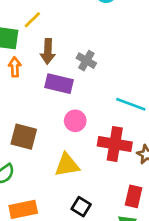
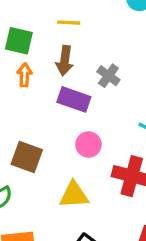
yellow line: (32, 20) -> (69, 23), moved, turned 42

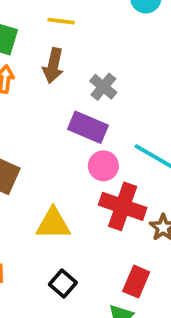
purple rectangle: (74, 99) -> (88, 127), moved
pink circle: (88, 145) -> (103, 166), moved

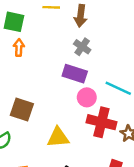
brown arrow: (53, 66) -> (81, 16), moved

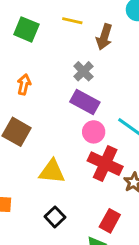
gray cross: (82, 47) -> (83, 71), moved
orange arrow: (19, 48) -> (24, 84), moved

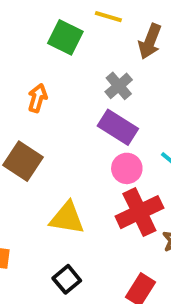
green square: (26, 29) -> (65, 37), moved
red cross: (105, 164) -> (139, 212), turned 36

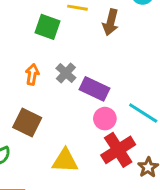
gray cross: (119, 86) -> (66, 73), moved

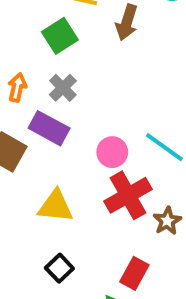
green square: (47, 27) -> (60, 36), moved, turned 35
purple rectangle: (94, 89) -> (49, 128), moved

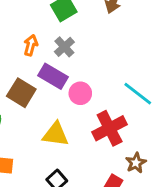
pink circle: (112, 152) -> (80, 93), moved
brown star: (167, 221) -> (136, 163), moved

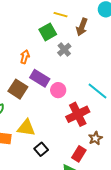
gray cross: (64, 47) -> (64, 50), moved
yellow triangle: (56, 134) -> (26, 128), moved

